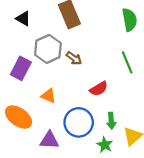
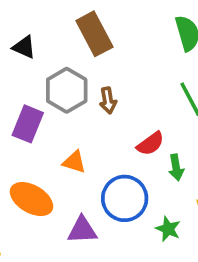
brown arrow: (74, 58) -> (108, 100), turned 49
green arrow: (111, 121) -> (176, 167), moved

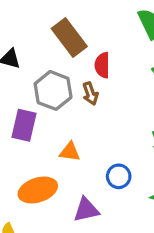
red semicircle: (150, 144) -> (102, 65), moved, turned 135
blue circle: (125, 198) -> (119, 176), size x0.6
orange ellipse: (32, 199) -> (38, 190), turned -39

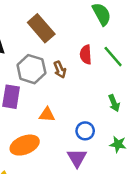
red semicircle: (102, 65) -> (86, 55), moved
purple triangle: (86, 210) -> (77, 158), moved, turned -45

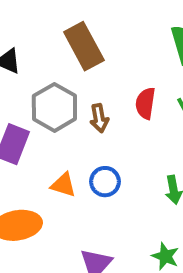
blue circle: (85, 131) -> (105, 182), moved

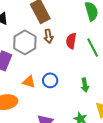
brown arrow: (99, 118) -> (48, 36), moved

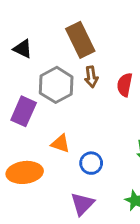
blue circle: (50, 80) -> (91, 163), moved

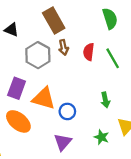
purple rectangle: (24, 111) -> (17, 88), moved
orange triangle: (60, 143) -> (44, 98), size x1.6
orange ellipse: (25, 172) -> (18, 121), turned 50

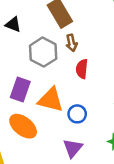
red semicircle: (89, 52) -> (82, 69), moved

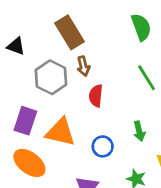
blue circle: (77, 114) -> (103, 146), moved

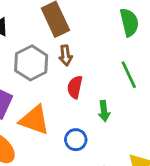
green arrow: (139, 131) -> (104, 111), moved

